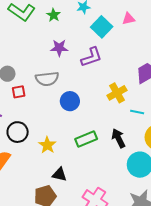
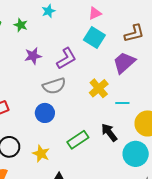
cyan square: (102, 27) -> (94, 37), moved
gray semicircle: (47, 79) -> (54, 86), moved
blue circle: (70, 101) -> (45, 113), moved

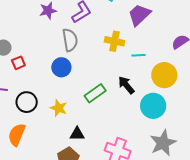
gray semicircle: (54, 86) -> (70, 40), turned -80
yellow cross: (99, 88) -> (114, 41), turned -36

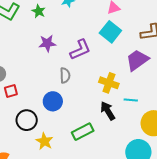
gray semicircle: (70, 40) -> (65, 75), size x0.7
black arrow: (126, 85) -> (108, 111), moved
black circle: (27, 102) -> (27, 120), moved

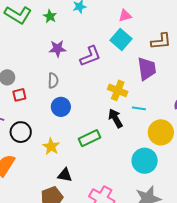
purple trapezoid: (137, 60) -> (147, 69), turned 115
gray semicircle: (65, 75) -> (53, 80), moved
black circle: (27, 120) -> (21, 132), moved

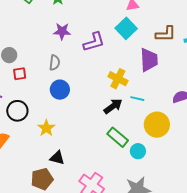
black arrow: (115, 118) -> (113, 106), turned 78
green rectangle: (90, 138) -> (118, 137), moved, turned 60
cyan circle: (145, 161) -> (138, 151), size x0.6

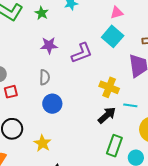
green rectangle: (118, 137) -> (114, 146), turned 75

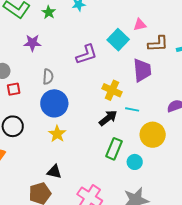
pink triangle: (117, 13) -> (140, 25), moved
purple star: (49, 45) -> (32, 43), moved
blue circle: (52, 104) -> (54, 103), size x1.4
yellow star: (42, 143) -> (57, 134), moved

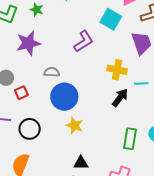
purple star: (32, 43) -> (28, 43), size x1.4
gray semicircle: (48, 77) -> (52, 72), turned -77
green rectangle: (114, 149) -> (130, 139), moved

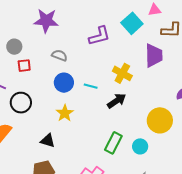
cyan line: (141, 84) -> (91, 86), moved
blue circle: (64, 97) -> (64, 83), size x0.7
black triangle: (81, 163) -> (48, 141), moved

